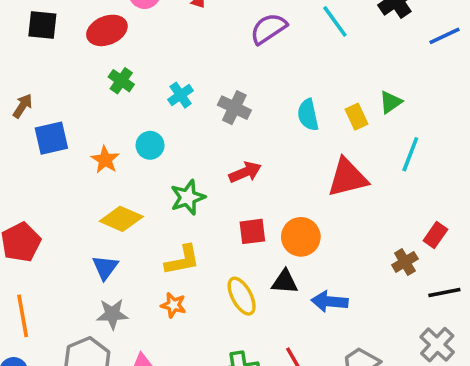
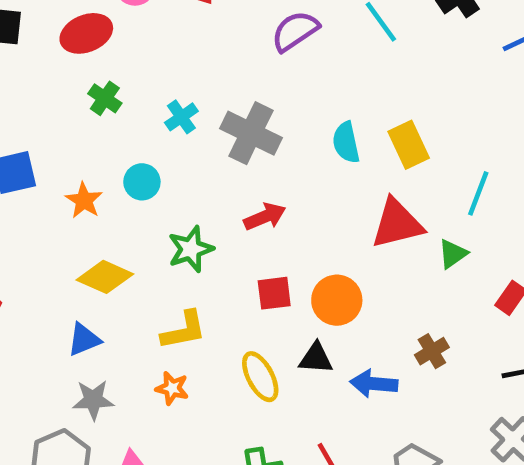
green triangle: (391, 102) -> (453, 254), moved
gray cross: (234, 108) -> (251, 133), size x1.4
yellow rectangle: (356, 117) -> (409, 145), size x1.4
brown cross: (405, 262) -> (432, 351), moved
blue triangle: (105, 267) -> (84, 340), turned 32

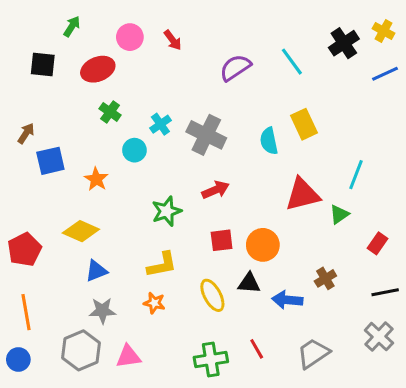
yellow rectangle: (409, 145) -> (304, 124), moved
cyan circle: (142, 182) -> (134, 150), moved
yellow diamond: (105, 277) -> (81, 231), moved

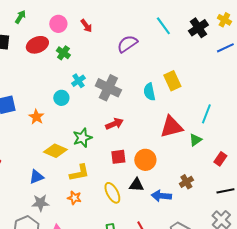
cyan line: (292, 62) -> (163, 26), moved
green cross: (110, 112) -> (63, 53), moved
yellow diamond: (81, 231) -> (55, 151), moved

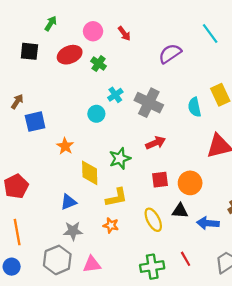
orange star: (36, 117) -> (65, 146), moved
yellow diamond: (55, 151) -> (90, 173), turned 65

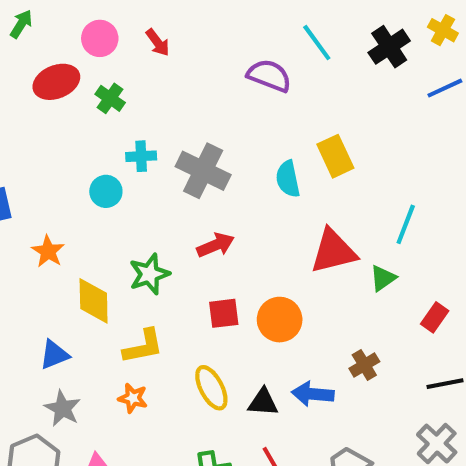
purple semicircle: (170, 54) -> (269, 76), moved, turned 55
cyan cross: (115, 95) -> (141, 156), turned 32
black triangle: (180, 211) -> (263, 402), moved
gray star: (73, 231) -> (63, 408), turned 30

